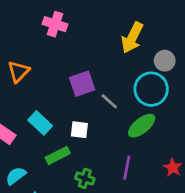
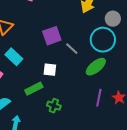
cyan rectangle: (40, 123) -> (14, 57), moved
purple line: (127, 168) -> (99, 98), moved

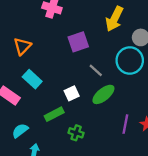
purple square: (52, 36) -> (78, 42), moved
green ellipse: (96, 67) -> (103, 94), moved
white square: (50, 70) -> (72, 93), turned -32

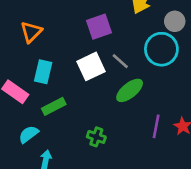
cyan rectangle: (32, 79) -> (43, 72), turned 60
white square: (72, 93) -> (91, 66), moved, size x1.5
green rectangle: (54, 114) -> (54, 106), moved

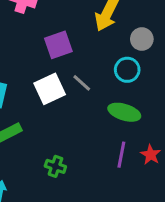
cyan circle: (161, 49) -> (127, 70), size x0.7
green ellipse: (130, 90) -> (124, 112), moved, turned 56

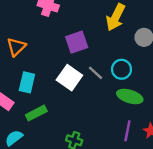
cyan circle: (127, 70) -> (122, 69), moved
white square: (50, 89) -> (69, 78), turned -30

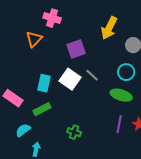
orange triangle: (16, 47) -> (34, 39), moved
cyan circle: (122, 69) -> (126, 72), moved
cyan rectangle: (27, 82) -> (44, 83), moved

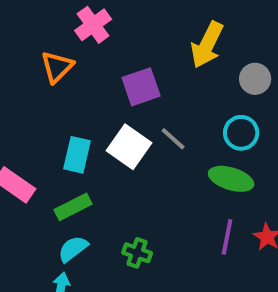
pink cross: (52, 18) -> (93, 25), turned 36
cyan semicircle: (23, 130) -> (73, 249), moved

